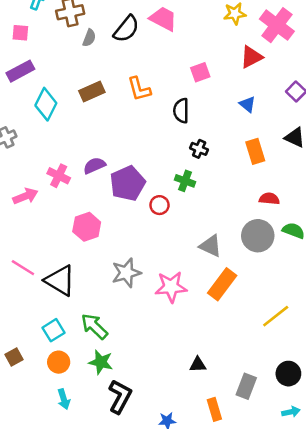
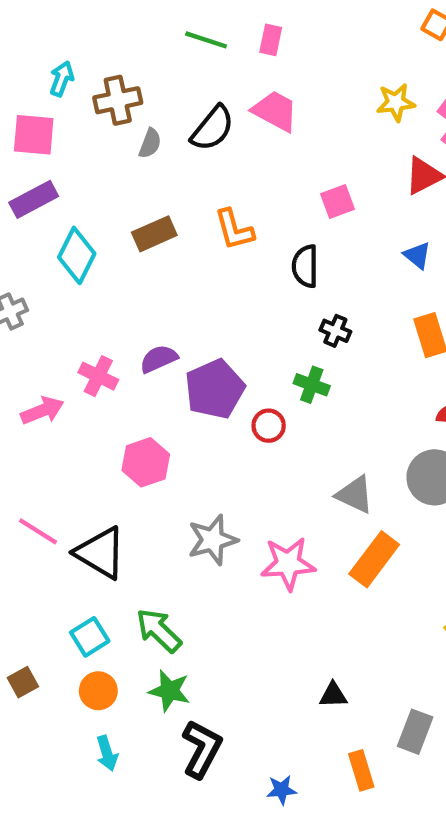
pink square: (20, 33) -> (34, 135), size x1.5

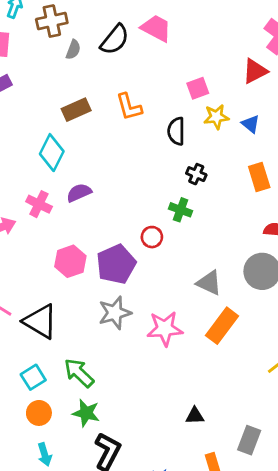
yellow star: (396, 102) -> (216, 117), moved
cyan diamond: (77, 255) -> (52, 153), moved
purple pentagon: (215, 389) -> (116, 264), moved

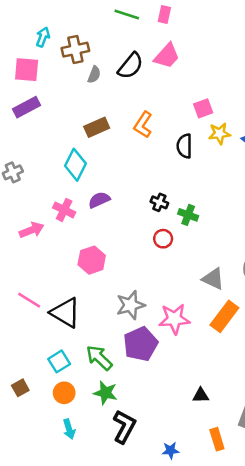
pink trapezoid: (156, 28) -> (167, 56), turned 104
orange L-shape: (129, 107) -> (143, 125), turned 48
black cross: (196, 174) -> (159, 202), moved
purple pentagon: (116, 264) -> (141, 344), moved

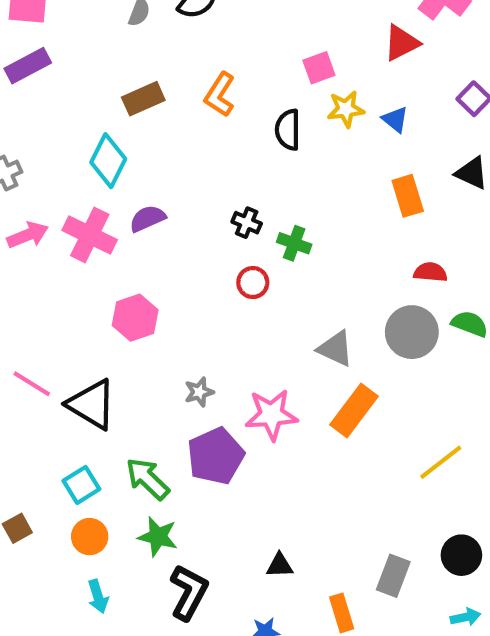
pink cross: (64, 210) -> (90, 235), size x1.4
pink arrow: (32, 230) -> (28, 235), moved
gray star: (131, 305) -> (199, 392), size x0.6
black triangle: (201, 395) -> (280, 565), moved

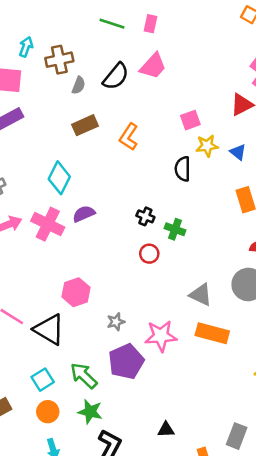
brown rectangle: (143, 99) -> (85, 125), moved
black semicircle: (288, 130) -> (183, 169), moved
pink hexagon: (135, 318) -> (76, 292), moved
orange rectangle: (354, 411) -> (212, 333), turned 68

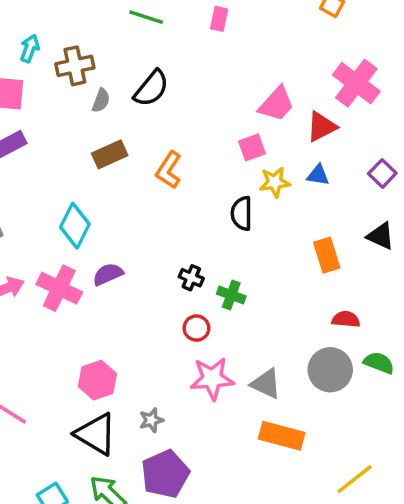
pink rectangle: (151, 24) -> (219, 19), moved
pink trapezoid: (153, 66) -> (276, 104), moved
blue triangle: (238, 152) -> (318, 175), moved, turned -30
black triangle: (49, 329) -> (96, 434), moved
pink star: (161, 336) -> (212, 378), moved

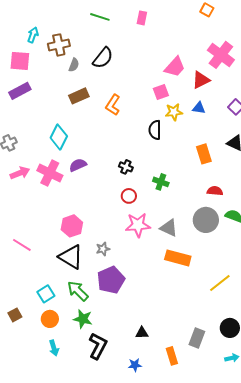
green cross: (231, 295) -> (161, 182), moved

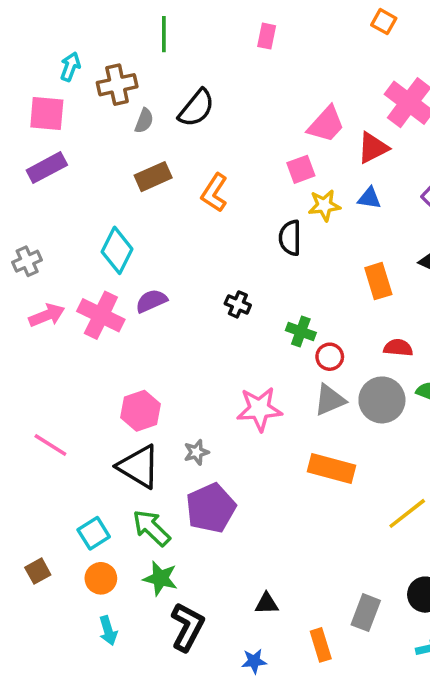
green line: (100, 17) -> (164, 34), moved, turned 72
red circle: (129, 196) -> (330, 357), moved
gray triangle: (169, 228) -> (330, 400), moved, turned -48

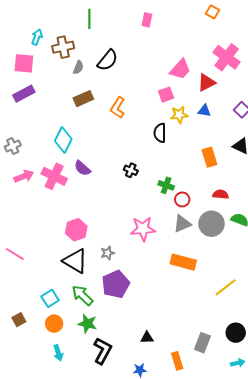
purple semicircle: (151, 301) -> (82, 168), turned -114
pink line: (50, 445) -> (15, 254), moved

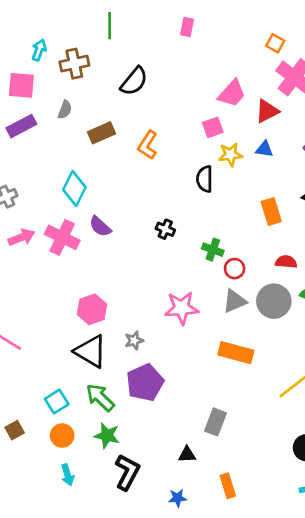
orange square: (212, 12) -> (275, 43), moved
gray semicircle: (78, 67) -> (65, 110), moved
gray rectangle: (202, 343) -> (216, 422), moved

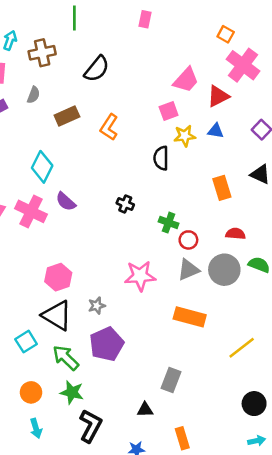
cyan square: (57, 402) -> (26, 342), moved

